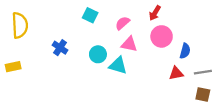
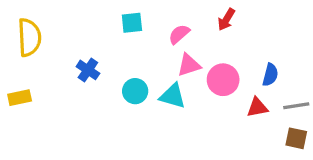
cyan square: (90, 15) -> (132, 23), turned -32
pink circle: (162, 36) -> (223, 80), moved
pink triangle: (129, 44) -> (189, 65), turned -30
cyan circle: (98, 54) -> (135, 91), moved

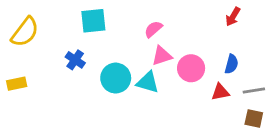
red arrow: (226, 19) -> (233, 17), moved
cyan square: (132, 23) -> (93, 21), moved, size x1.4
yellow semicircle: (29, 37) -> (25, 32), turned 40
cyan circle: (135, 91) -> (116, 78), size x1.4

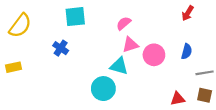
cyan circle: (116, 78) -> (103, 89), moved
red triangle: (220, 92) -> (178, 99), moved

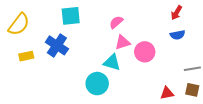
blue cross: (61, 48) -> (57, 45), size x1.5
blue semicircle: (187, 51) -> (178, 35), moved, turned 64
yellow rectangle: (13, 67) -> (26, 56), moved

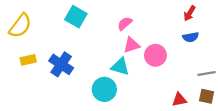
cyan square: (71, 16) -> (76, 17), turned 36
blue cross: (57, 45) -> (61, 64), moved

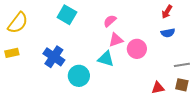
yellow rectangle: (28, 60) -> (12, 53), moved
cyan circle: (104, 89) -> (79, 76), moved

